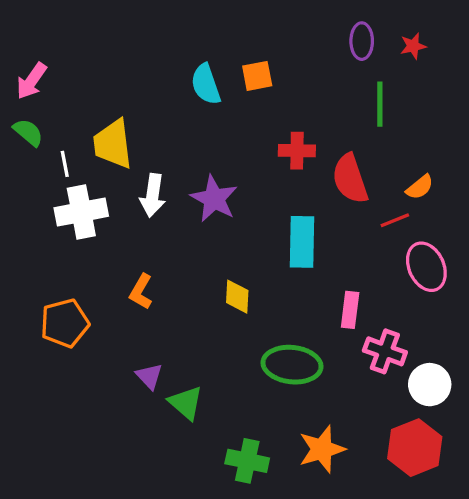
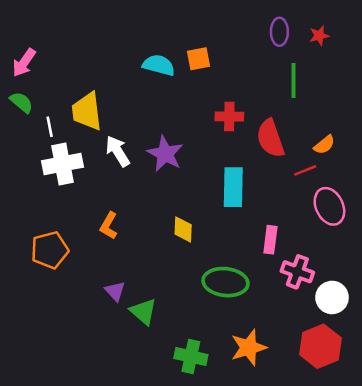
cyan semicircle: (206, 84) -> (159, 65), turned 124
white arrow: (153, 195) -> (118, 151), turned 140

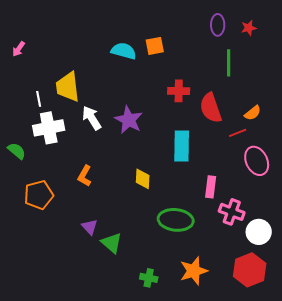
pink arrow: (24, 63) -> (19, 49), size x0.7
green semicircle: (21, 102) -> (17, 151), moved
green cross: (191, 357) -> (149, 278), size x0.7

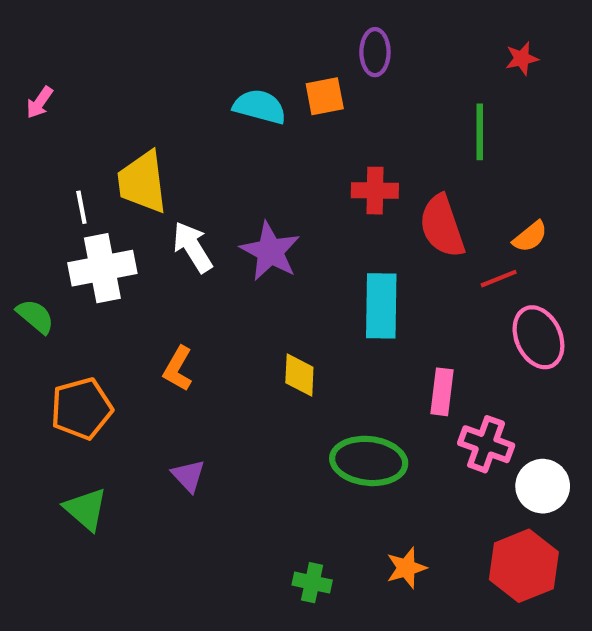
purple ellipse: (218, 25) -> (375, 52), moved
green triangle: (112, 243) -> (86, 509), moved
orange star: (194, 271) -> (406, 568), size x0.7

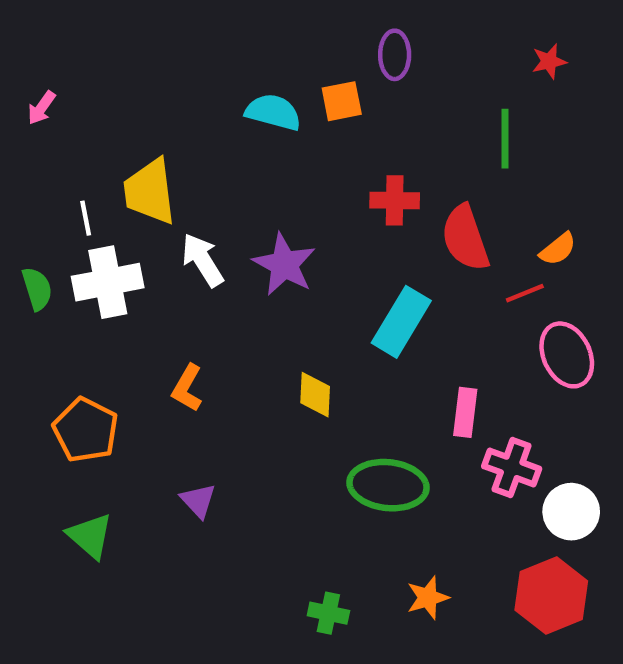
cyan rectangle: (381, 306) -> (401, 322), turned 30
green semicircle: (35, 316) -> (37, 289), moved, turned 33
orange pentagon: (81, 409) -> (86, 430), turned -30

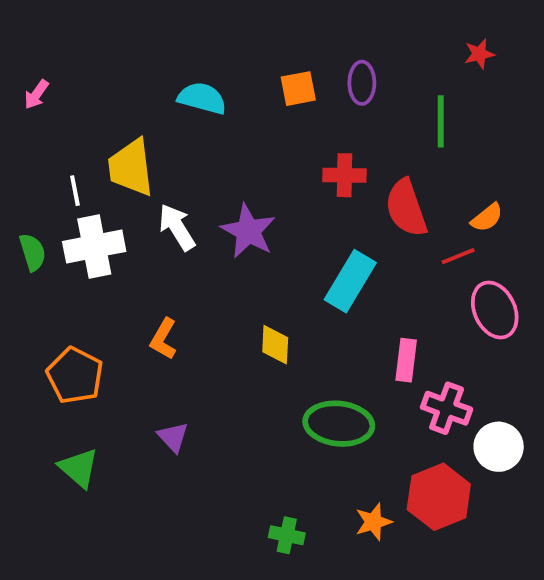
purple ellipse: (395, 55) -> (362, 83), moved
cyan semicircle: (273, 112) -> (202, 98), moved
red hexagon: (551, 595) -> (439, 497), moved

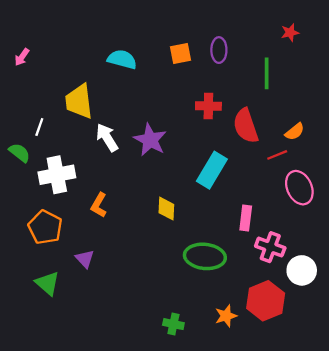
white line: (75, 191) -> (39, 127), moved, turned 30
white cross: (94, 246) -> (57, 175), moved
green semicircle: (33, 252) -> (20, 153), turned -35
purple triangle: (173, 437) -> (85, 259), moved

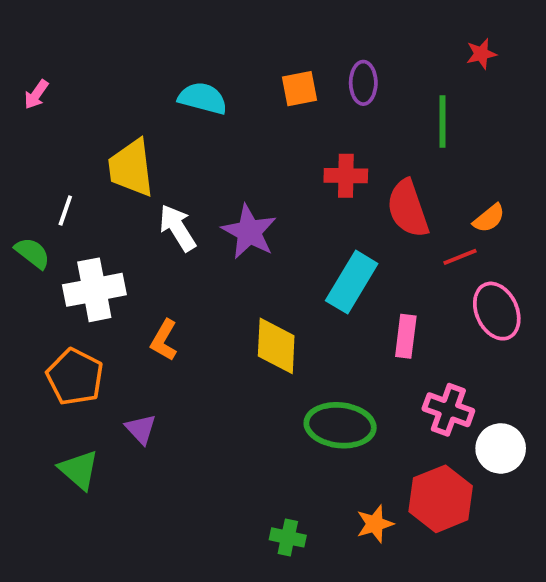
yellow diamond: (166, 209) -> (276, 346), size x1.4
pink rectangle: (246, 218) -> (406, 336), moved

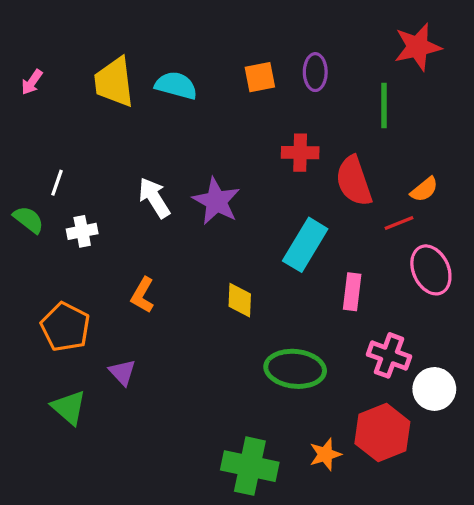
red star: (481, 54) -> (418, 47), size x1.8
yellow trapezoid: (131, 168) -> (114, 82), moved
white cross: (94, 290) -> (82, 231), moved, size x0.6
yellow diamond: (276, 346) -> (240, 300), size x0.7
green cross: (288, 537) -> (250, 466), size x1.8

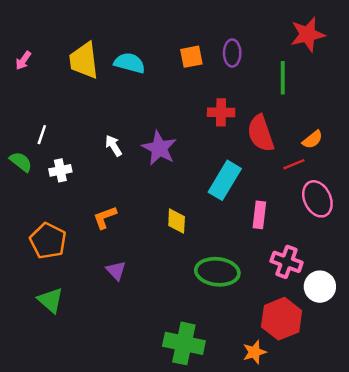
white arrow: (154, 198) -> (114, 146), size x0.7
orange L-shape: (143, 295) -> (105, 217), turned 40
purple triangle: (122, 372) -> (116, 271), moved
orange star: (325, 454) -> (254, 352), moved

